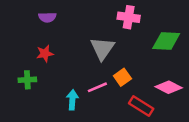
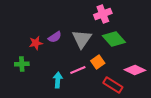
purple semicircle: (47, 17) -> (55, 37), moved, turned -32
pink cross: (129, 17) -> (103, 14), turned -30
green diamond: (166, 41) -> (114, 39), moved, turned 45

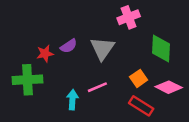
green diamond: (114, 39) -> (161, 49), moved, turned 45
orange square: (98, 62) -> (139, 78), moved
green cross: (22, 64) -> (27, 80), size x1.6

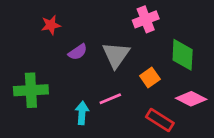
red star: (45, 54) -> (51, 25), moved
orange square: (139, 78) -> (150, 78), moved

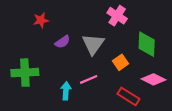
pink cross: (146, 19) -> (117, 16), turned -36

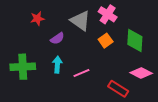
gray triangle: (93, 44) -> (80, 21), moved, turned -30
orange square: (120, 62) -> (106, 41), moved
cyan arrow: (66, 91) -> (57, 65), moved

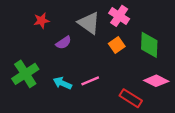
cyan arrow: (57, 65) -> (62, 83), moved, turned -70
green cross: (23, 67) -> (25, 74), turned -30

